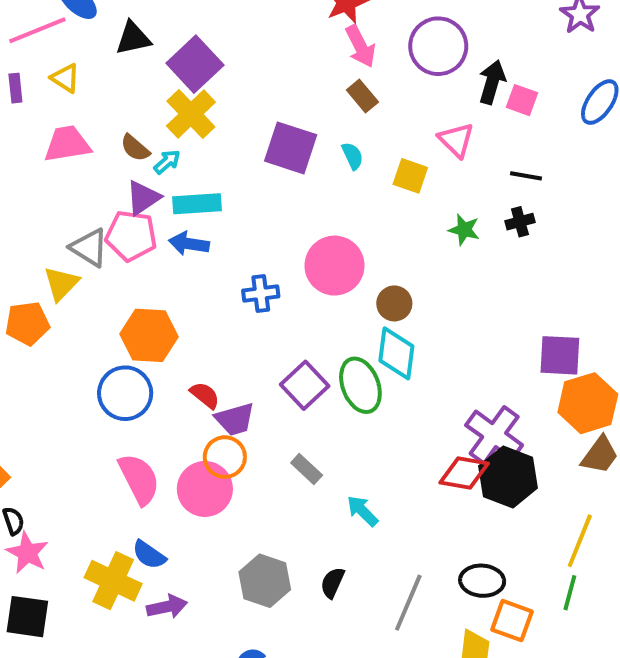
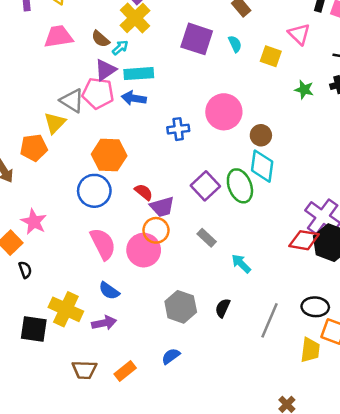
pink star: (27, 553) -> (34, 222), moved
yellow cross: (113, 581) -> (66, 309), moved
purple arrow: (167, 607) -> (104, 323), moved

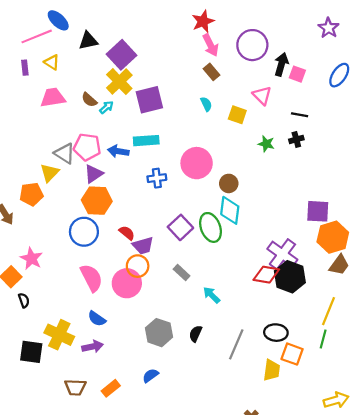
purple square: (197, 39) -> (149, 100), moved, turned -32
purple triangle: (105, 70) -> (94, 174), moved
cyan rectangle: (139, 74) -> (146, 141), moved

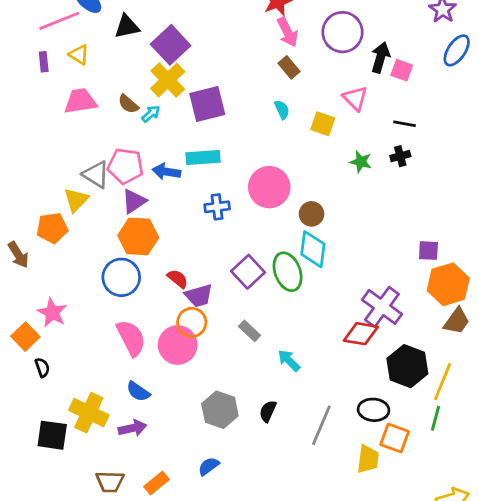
blue ellipse: (339, 75) -> (457, 50), moved
purple square: (318, 211) -> (428, 251), size x0.7
black hexagon: (290, 277) -> (407, 366), moved

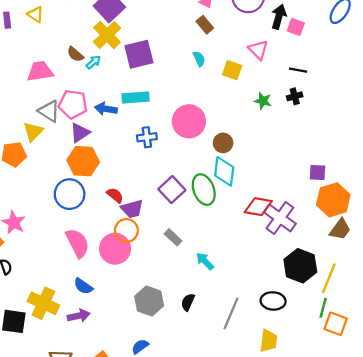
pink trapezoid: (80, 101) -> (40, 71), moved
red diamond: (361, 334) -> (258, 207), moved
orange square: (395, 438) -> (336, 324), moved

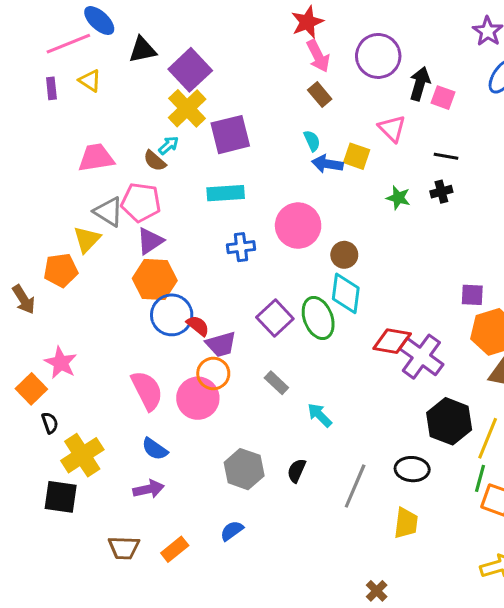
brown semicircle: (75, 54) -> (155, 161), moved
blue arrow: (106, 109) -> (327, 164), moved
blue circle: (70, 194) -> (172, 315), moved
yellow cross: (43, 303) -> (82, 455), moved, turned 32

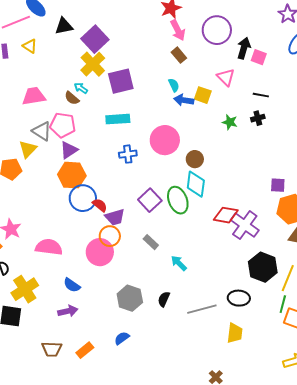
cyan arrow: (169, 145) -> (81, 88), turned -104
pink semicircle: (147, 390) -> (49, 247), moved, turned -56
gray line: (355, 486) -> (202, 309), turned 52

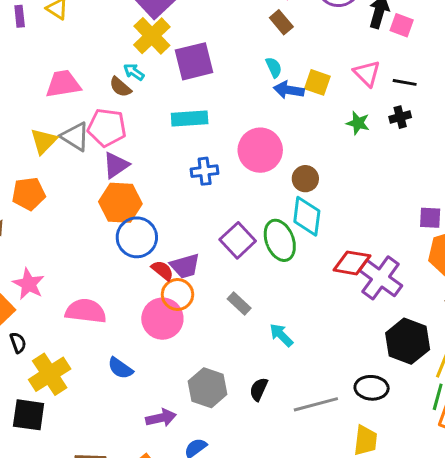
pink triangle: (226, 77) -> (367, 73), moved
yellow triangle: (28, 149) -> (44, 141), moved
red semicircle: (100, 205) -> (162, 270), moved
purple arrow: (68, 311) -> (161, 418), moved

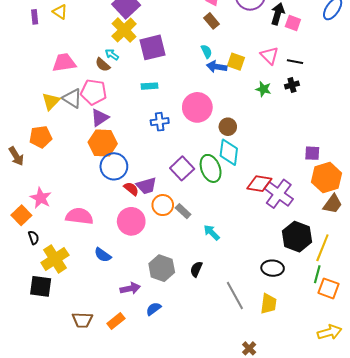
cyan rectangle: (190, 119) -> (150, 86), size x0.7
orange circle: (177, 295) -> (163, 205), moved
gray line: (316, 404) -> (235, 296), moved, turned 76

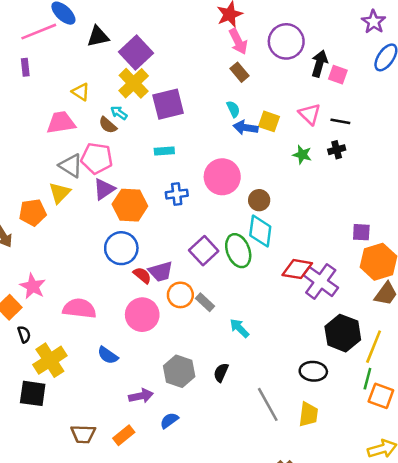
yellow triangle: (60, 12) -> (81, 92), moved
yellow triangle: (51, 101) -> (60, 193), moved
orange hexagon: (103, 143) -> (130, 205), moved

